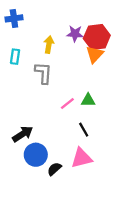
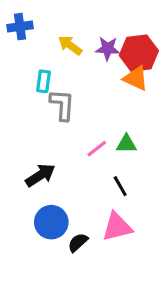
yellow arrow: (49, 45) -> (70, 45), moved, turned -63
orange triangle: (95, 54) -> (136, 78), turned -48
cyan rectangle: (15, 57) -> (43, 81), moved
black arrow: (23, 134) -> (40, 175), moved

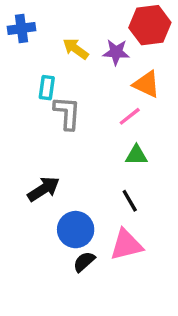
red hexagon: (139, 53) -> (150, 25), moved
pink line: (97, 149) -> (130, 116), moved
blue circle: (51, 222) -> (76, 230), moved

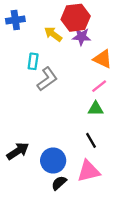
red hexagon: (150, 25) -> (76, 18), moved
gray L-shape: (67, 113) -> (47, 79), turned 50
pink line: (130, 116) -> (99, 86), moved
black arrow: (43, 189) -> (18, 151), moved

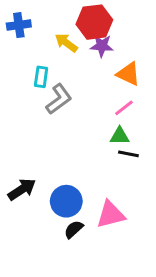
black line: (91, 140) -> (128, 154), moved, turned -49

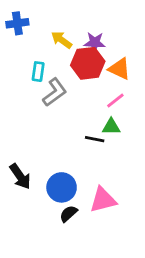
red hexagon: (94, 22) -> (88, 63), moved
black line: (128, 154) -> (95, 139), moved
black arrow: (22, 189) -> (20, 176), turned 88

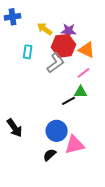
gray L-shape: (55, 92) -> (56, 63), moved
black line: (95, 139) -> (69, 101), turned -40
blue circle: (62, 187) -> (57, 131), moved

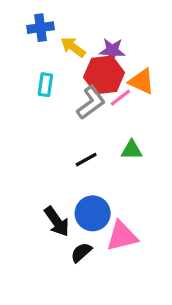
blue cross: (13, 17) -> (40, 28), moved
pink line: (84, 73) -> (120, 98), moved
black line: (69, 101) -> (86, 160), moved
black arrow: (15, 128) -> (57, 221), moved

